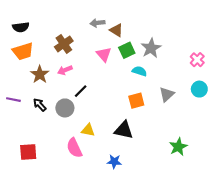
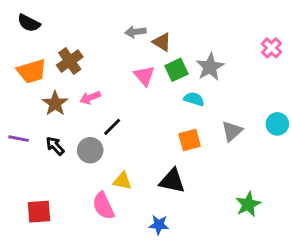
black semicircle: (21, 27) -> (29, 23), moved, turned 35
brown cross: (64, 44) -> (70, 61), moved
pink cross: (197, 60) -> (271, 48), moved

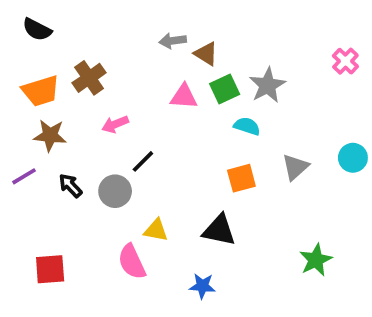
pink triangle: (144, 76) -> (184, 96), turned -45
brown star: (55, 103) -> (50, 135), moved, turned -30
purple line: (19, 139) -> (24, 176), turned -42

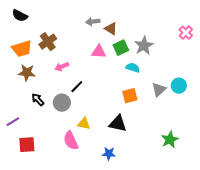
cyan circle: (353, 158) -> (179, 86), moved
purple line: (24, 176) -> (13, 122), moved

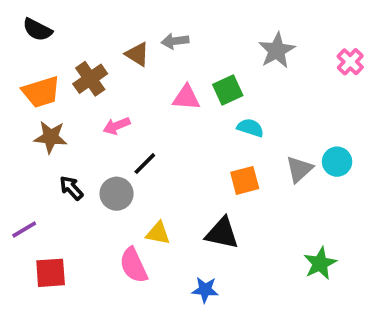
brown triangle: (111, 29) -> (137, 54), moved
gray star: (144, 46) -> (277, 50), moved

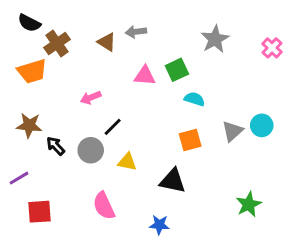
brown cross: (90, 79) -> (57, 43), moved
brown star: (51, 137) -> (29, 125), moved
yellow triangle: (158, 233) -> (127, 162), moved

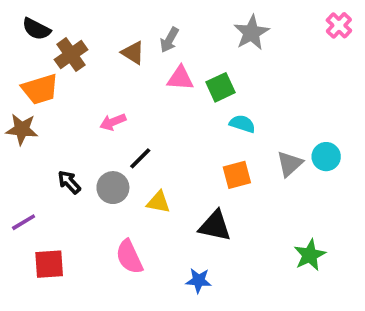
gray arrow: (136, 32) -> (169, 40), turned -54
gray star: (215, 39) -> (251, 33), moved
pink cross: (272, 48) -> (339, 25), moved
pink triangle: (145, 76) -> (180, 78), moved
brown star: (29, 125) -> (22, 129), moved

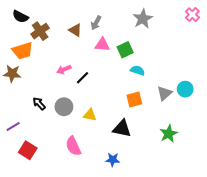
black line: (140, 158) -> (83, 78), moved
green star: (310, 255) -> (169, 134), moved
red square: (49, 264) -> (28, 150), turned 36

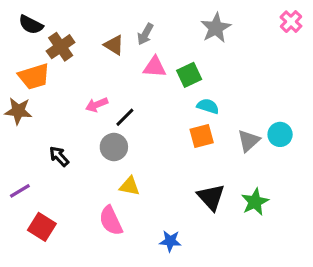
orange square: (134, 99) -> (202, 136), moved
gray circle: (64, 107) -> (114, 147), moved
yellow triangle: (90, 115) -> (130, 186), moved
black triangle: (122, 129) -> (211, 197), moved, turned 36

